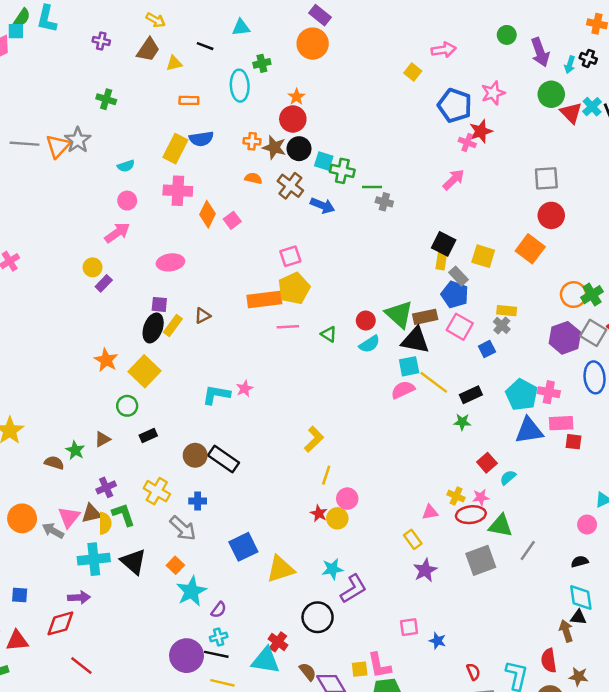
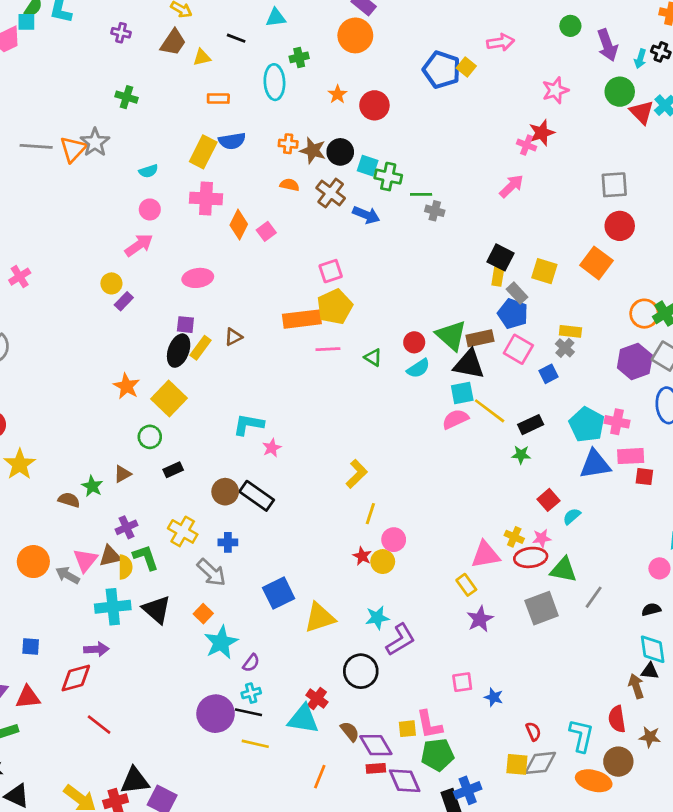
blue pentagon: (455, 105) -> (442, 70), moved
red circle: (293, 119) -> (374, 105), moved
pink star: (245, 389) -> (272, 448), moved
pink triangle: (430, 512) -> (485, 555), size x1.6

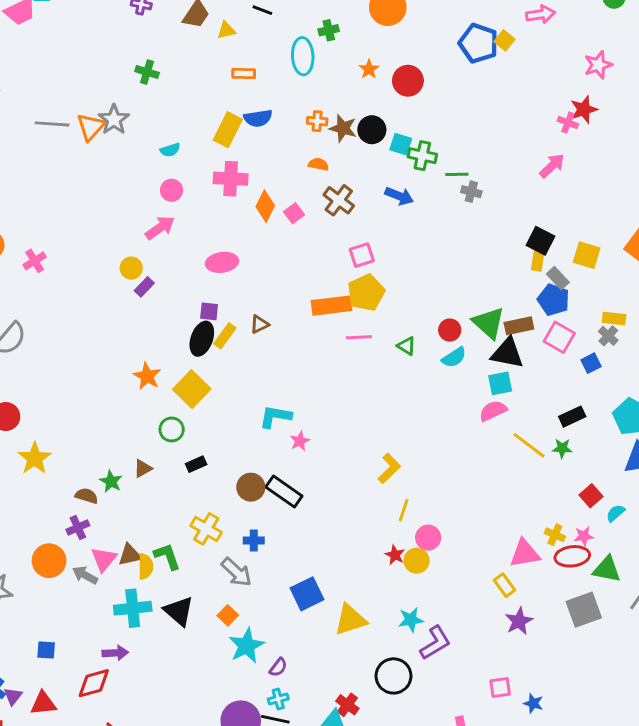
brown cross: (331, 193) -> (339, 200), moved
yellow line: (490, 411) -> (529, 445), moved
purple cross: (127, 527) -> (78, 528), moved

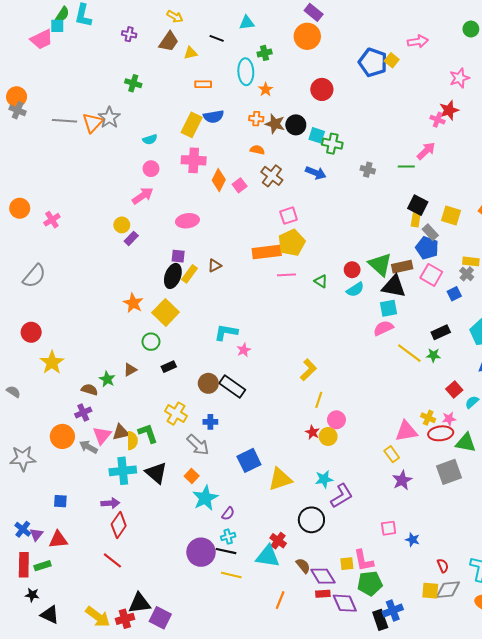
orange star: (369, 69) -> (266, 89), moved
green line: (457, 174) -> (406, 167), moved
red diamond: (94, 683) -> (119, 525), moved, turned -40

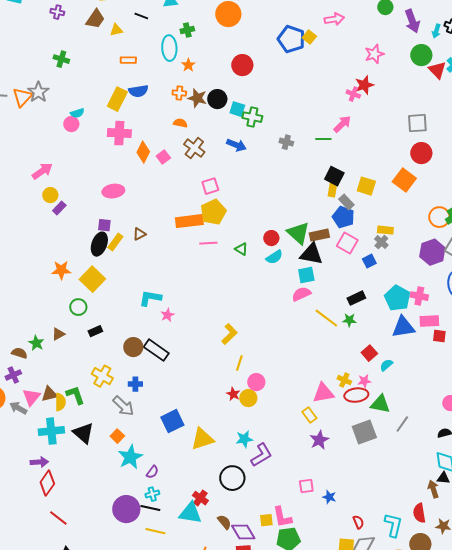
pink circle: (151, 169) -> (71, 124), moved
pink arrow: (143, 196) -> (42, 171), moved
orange star: (133, 303) -> (61, 270), turned -30
red line: (112, 560) -> (58, 518), moved

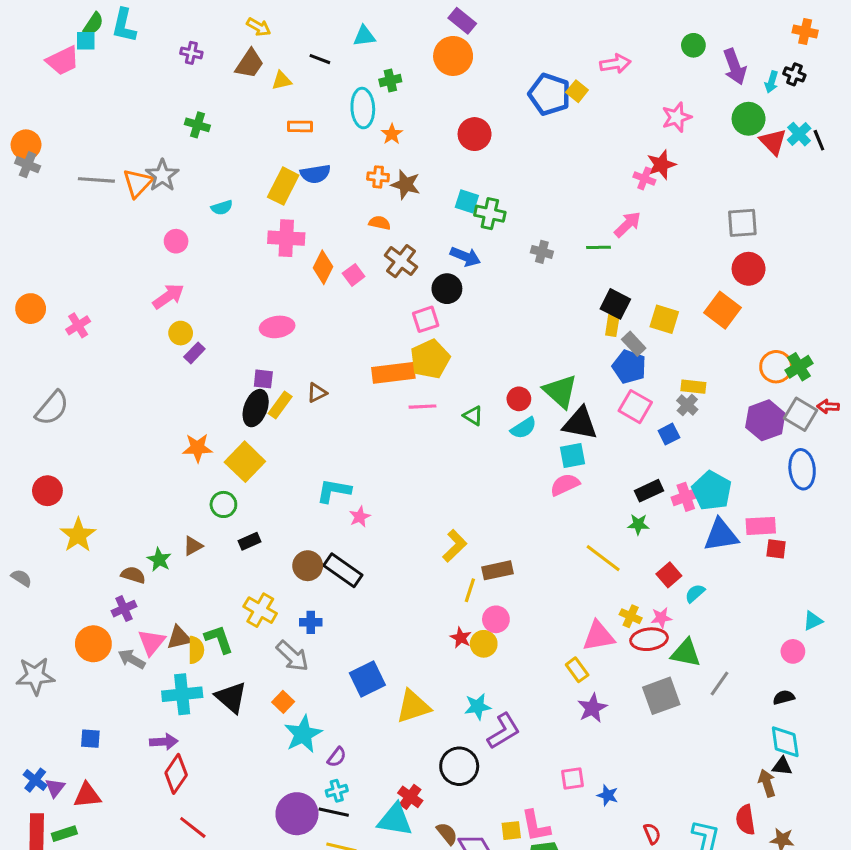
black circle: (217, 99) -> (447, 289), moved
pink circle: (71, 124) -> (176, 241), moved
brown rectangle: (319, 235) -> (497, 570), moved
pink cross: (419, 296) -> (686, 497), moved, turned -30
yellow line: (326, 318) -> (603, 558), moved

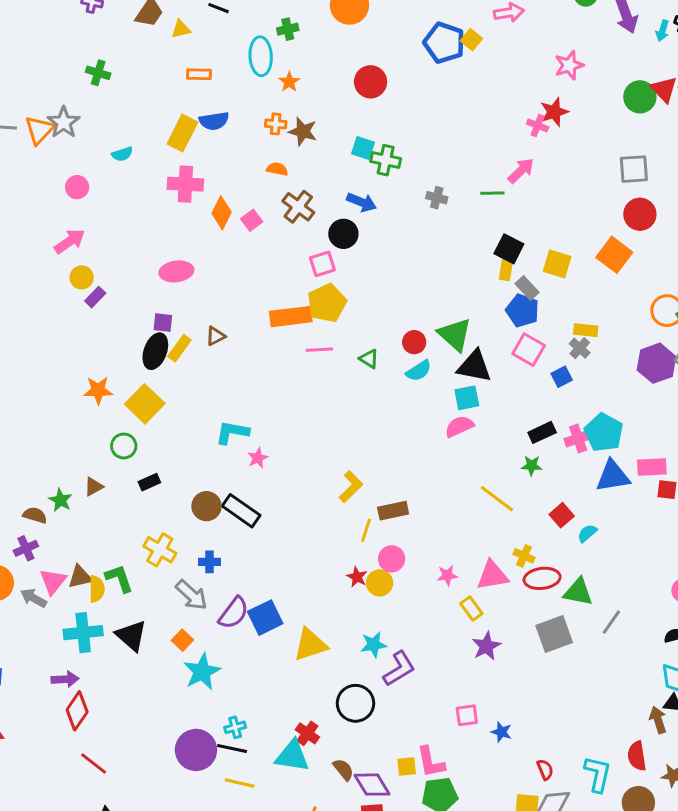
green circle: (749, 119) -> (640, 97), moved
pink star: (661, 618) -> (447, 575), moved
purple semicircle: (337, 757) -> (234, 613), moved, size x1.6

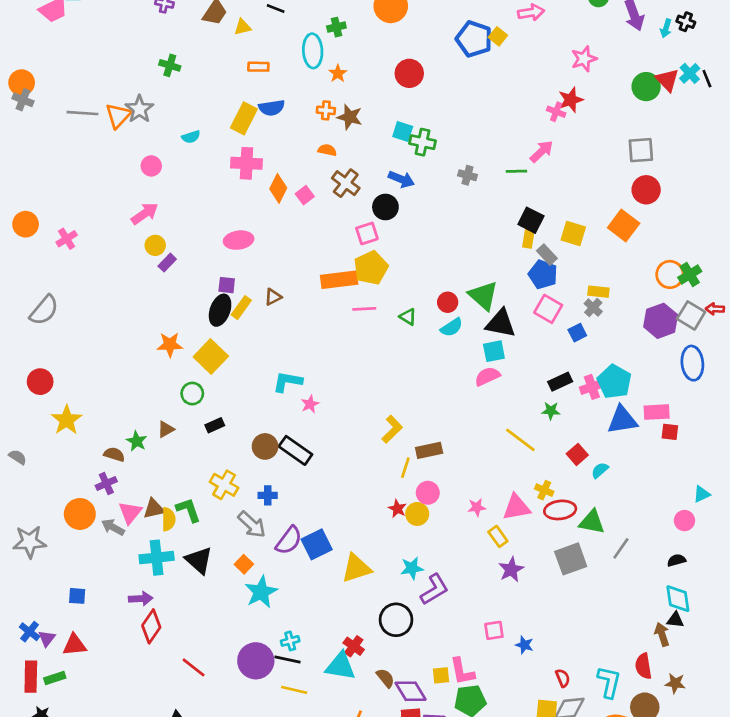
red line: (94, 763) -> (194, 667), moved

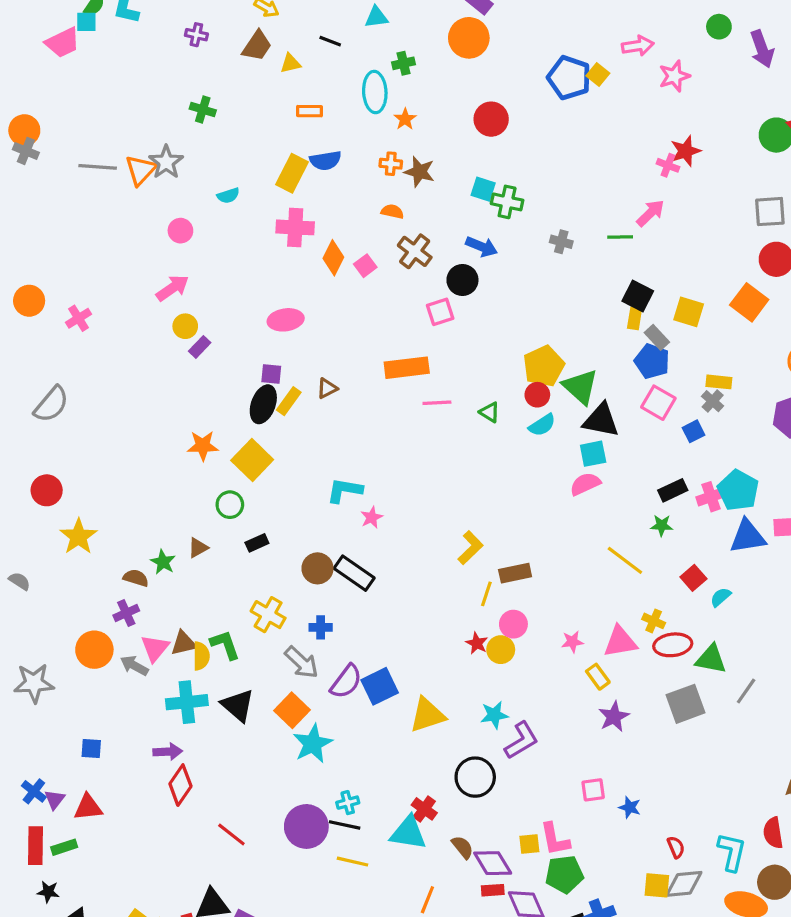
pink star: (584, 59) -> (674, 76), moved
yellow pentagon: (371, 268) -> (544, 366), moved
orange square: (244, 564) -> (292, 710), size x1.5

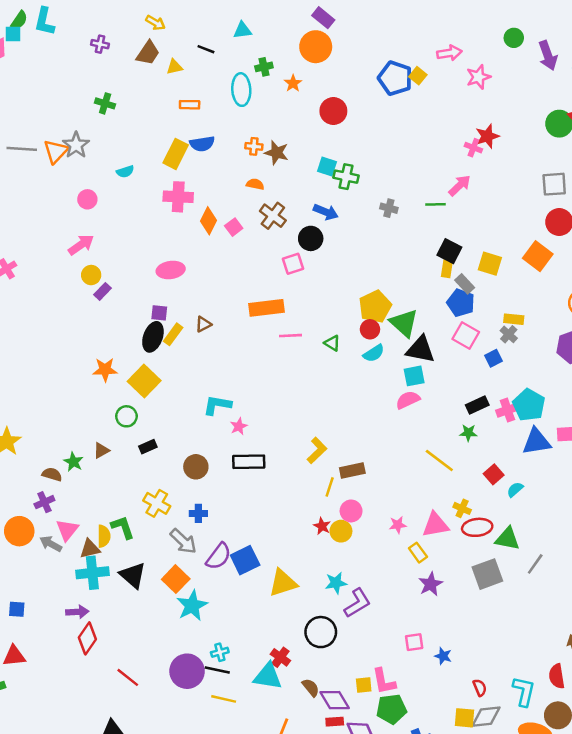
orange star: (405, 119) -> (293, 83), moved
black rectangle: (354, 573) -> (249, 462), moved, turned -36
brown triangle: (184, 643) -> (90, 549), moved

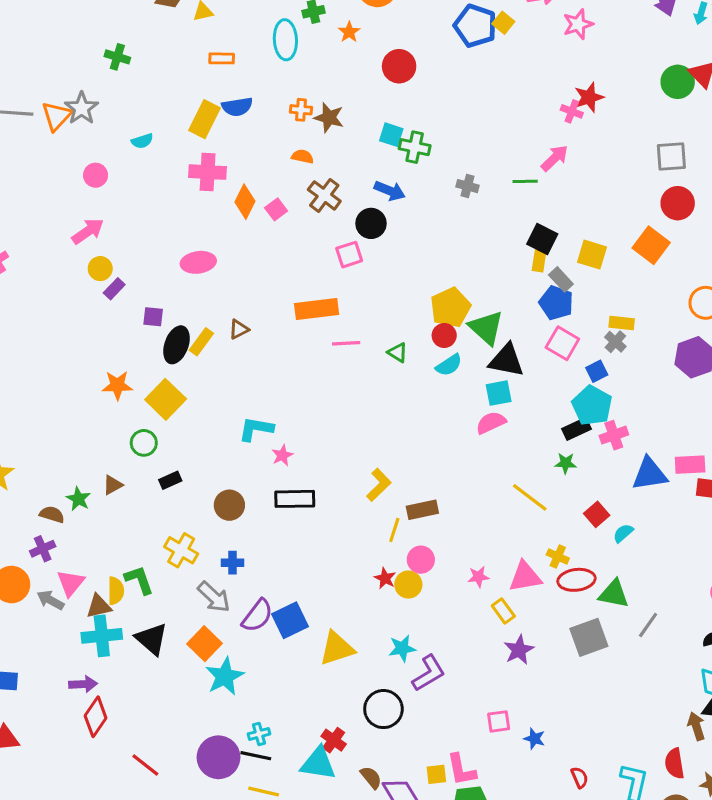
purple square: (159, 313) -> (153, 317), moved
cyan pentagon: (529, 405) -> (592, 406), moved

